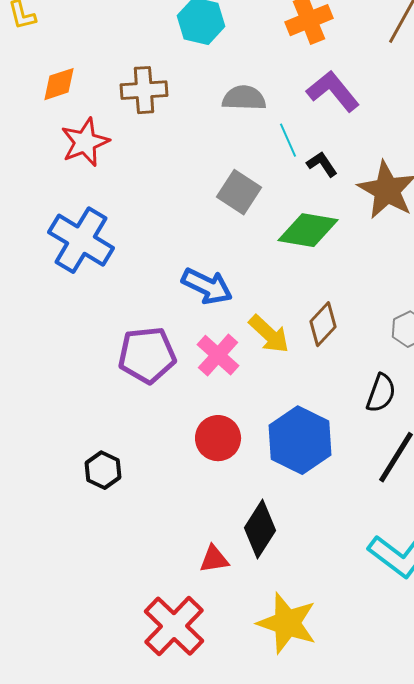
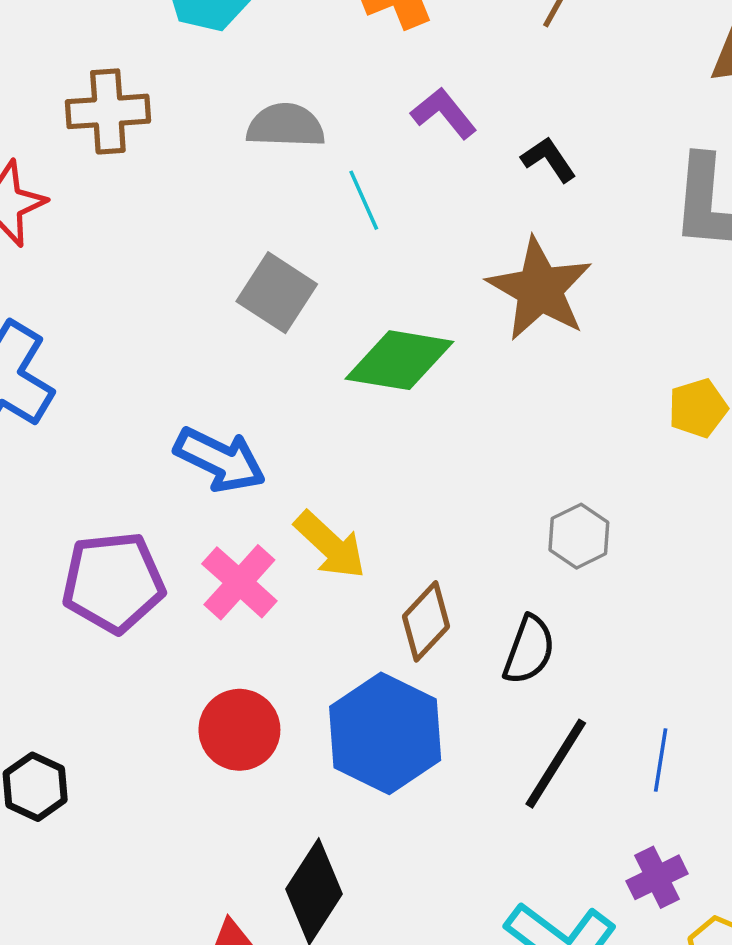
purple L-shape: (333, 91) -> (444, 113), size x0.7
black L-shape: (322, 164) -> (549, 159), moved
brown diamond: (323, 324) -> (426, 621), moved

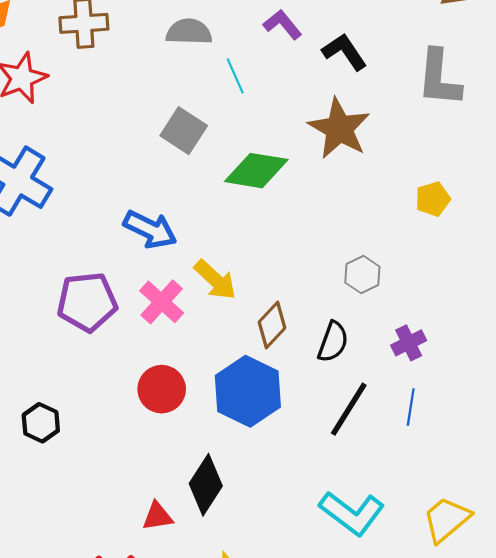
black L-shape: (549, 159) -> (345, 52), size x1.4
purple cross: (657, 877) -> (409, 343), moved

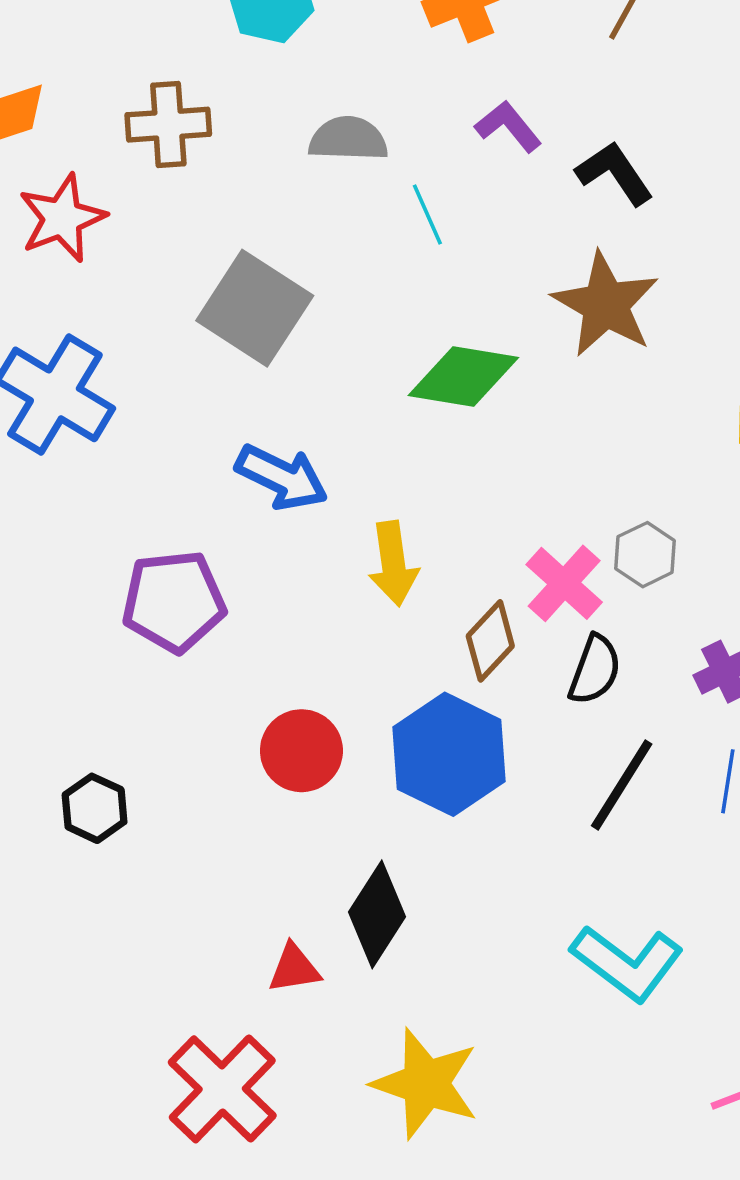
gray square: (184, 131) -> (255, 308), moved, size x1.4
yellow arrow: (215, 280) -> (393, 564), turned 39
pink cross: (162, 302) -> (564, 583), moved

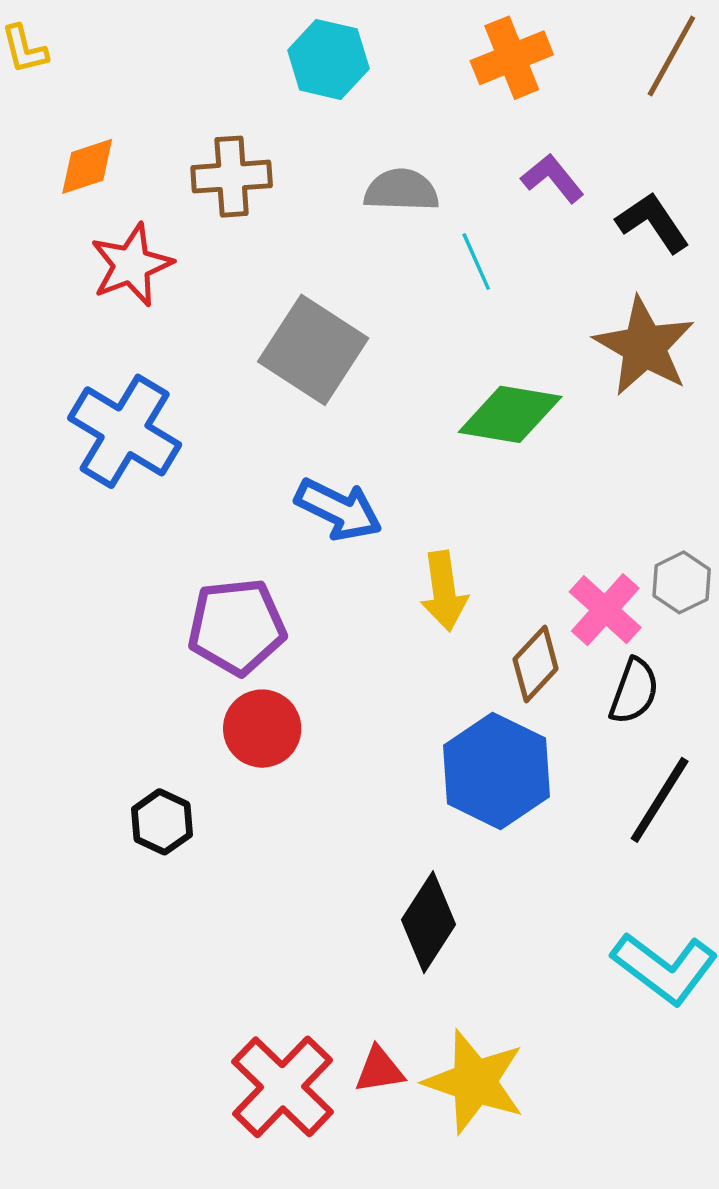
red circle: (301, 751) -> (262, 729), moved
red triangle: (294, 968) -> (379, 1070), moved

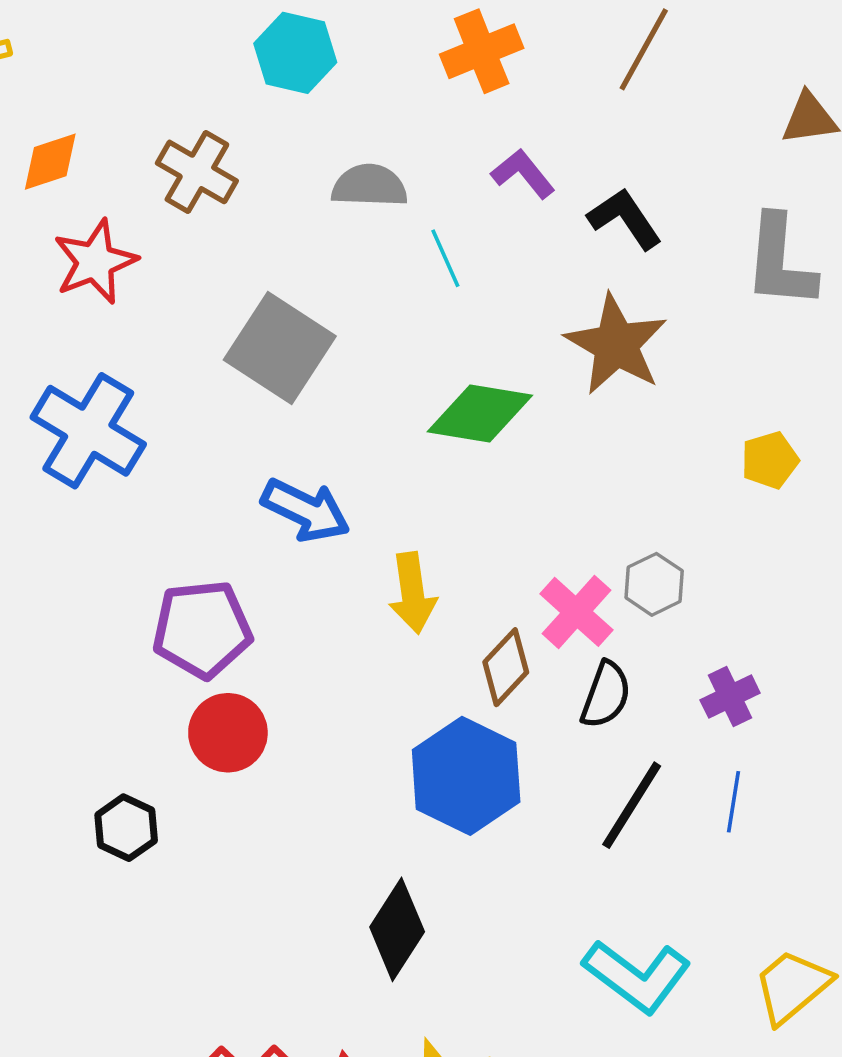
brown cross: (232, 177) -> (197, 172), turned 34

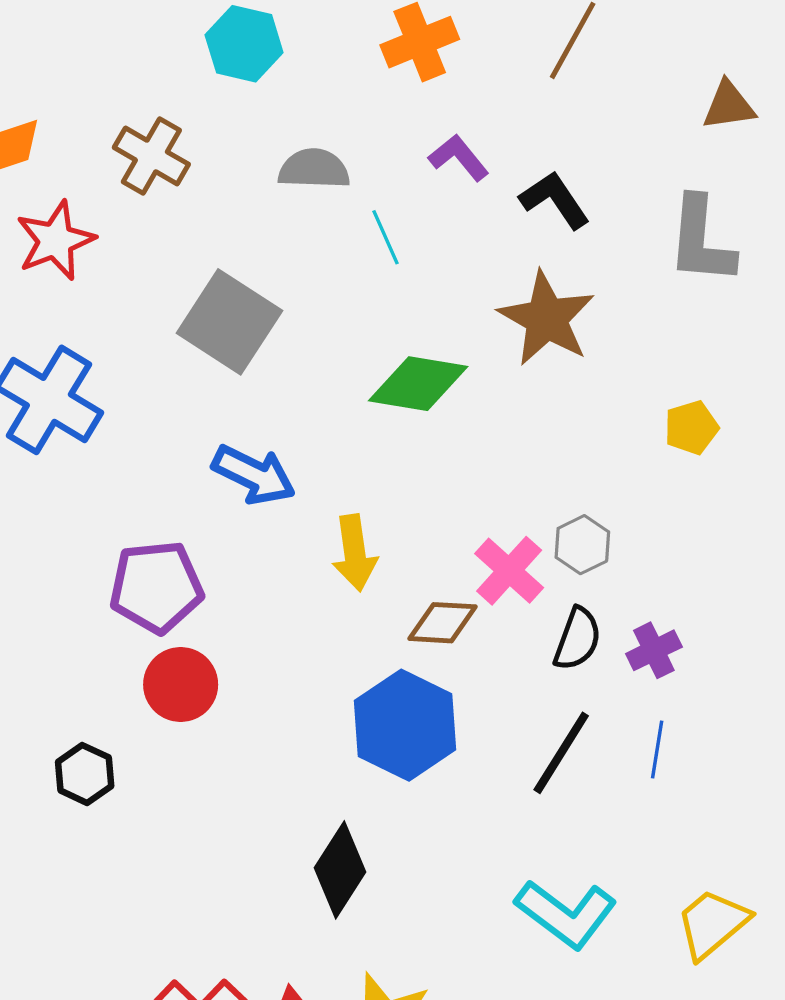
brown diamond: (506, 667) -> (442, 623), turned 50
black semicircle: (606, 695) -> (577, 639), moved

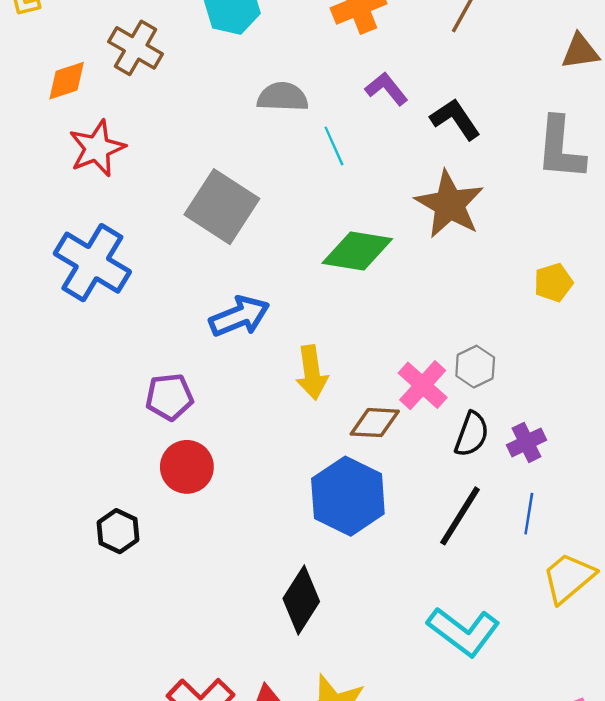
brown cross: (151, 156) -> (136, 48), moved
blue arrow: (254, 475) -> (239, 316), turned -48
purple pentagon: (156, 587) -> (169, 397), size x0.7
yellow trapezoid: (712, 924) -> (569, 578), moved

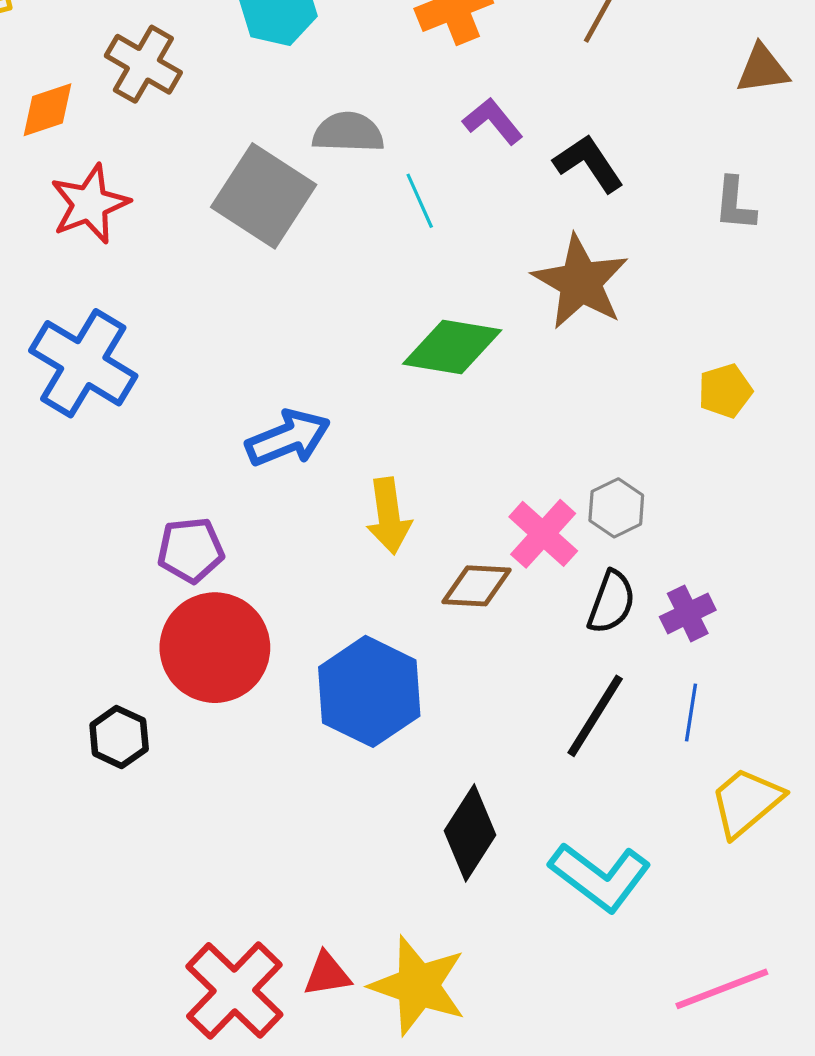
gray L-shape: (560, 148) -> (735, 204), size x0.6
gray square: (222, 207) -> (264, 196), moved
red circle: (187, 467) -> (215, 648), size x1.5
blue hexagon: (348, 496) -> (369, 691), moved
black diamond: (301, 600) -> (470, 833), moved

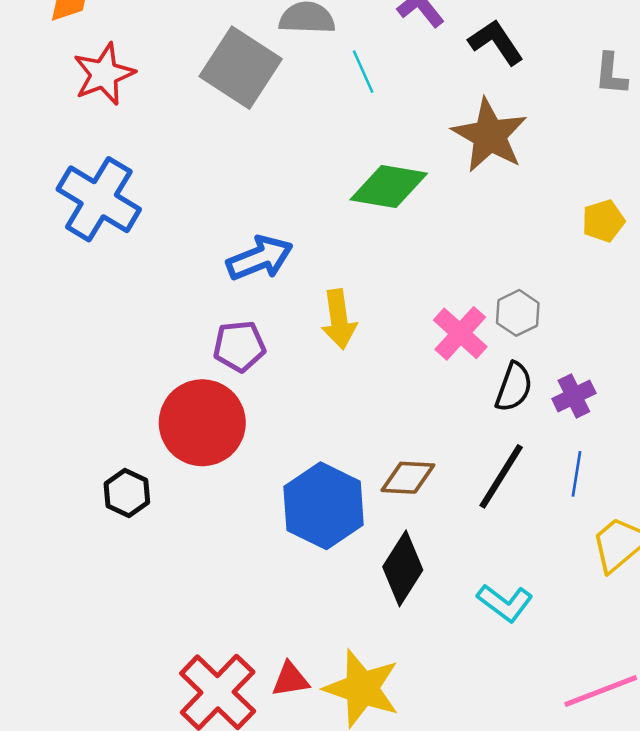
purple pentagon: (191, 550) -> (239, 346), moved
brown diamond: (477, 586) -> (408, 478), moved
blue hexagon: (369, 691) -> (324, 506), moved
cyan L-shape: (600, 877) -> (505, 603), size x0.7

